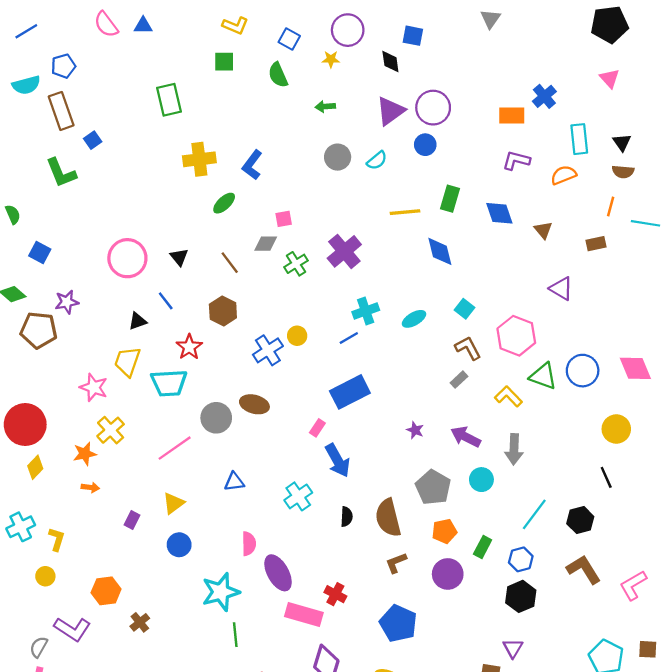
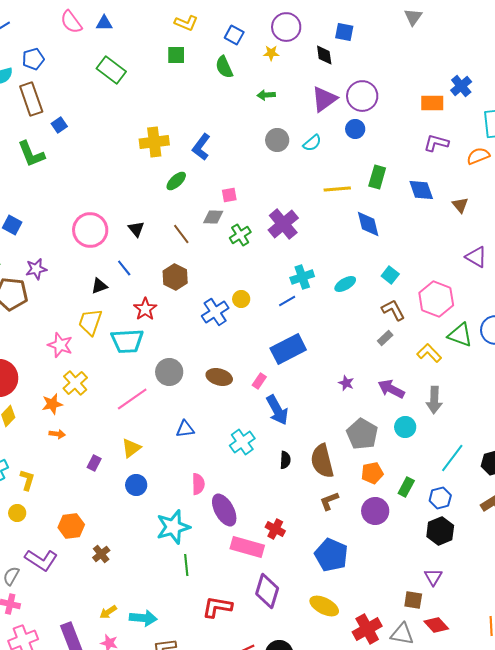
green rectangle: (169, 100) -> (111, 70), moved, turned -40
brown ellipse: (254, 404) -> (219, 377), moved

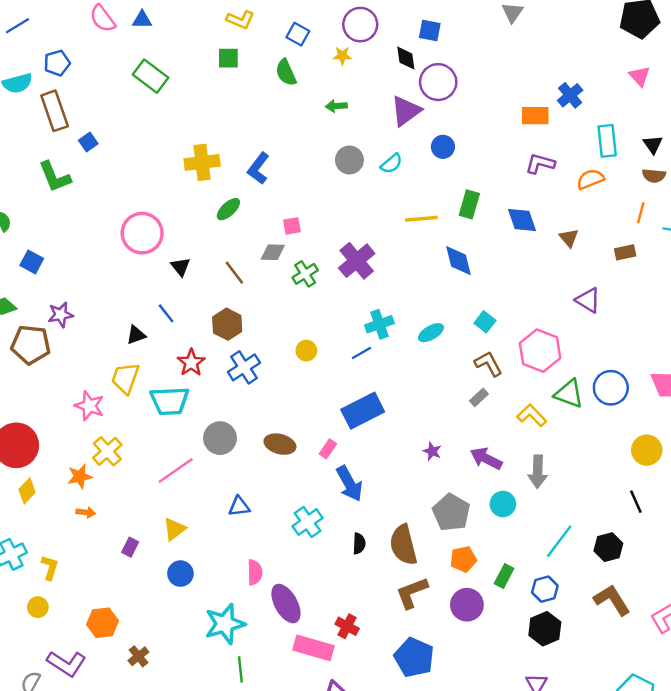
purple circle: (362, 96) -> (438, 82), moved
pink circle: (90, 230) -> (142, 233), moved
blue cross: (215, 312) -> (244, 367), moved
brown L-shape: (329, 501) -> (412, 593), size x1.4

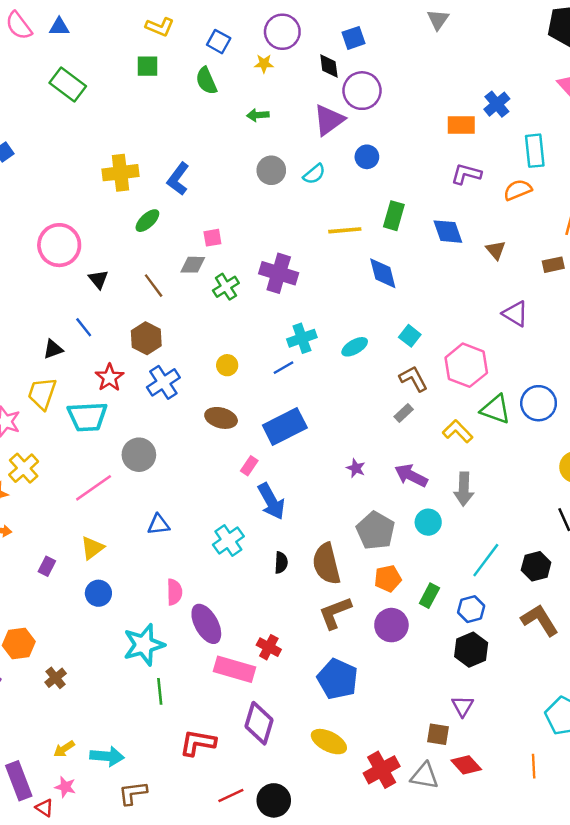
blue square: (430, 31) -> (353, 38), turned -30
purple cross: (357, 261) -> (279, 273), turned -33
brown ellipse: (280, 444) -> (221, 418), moved

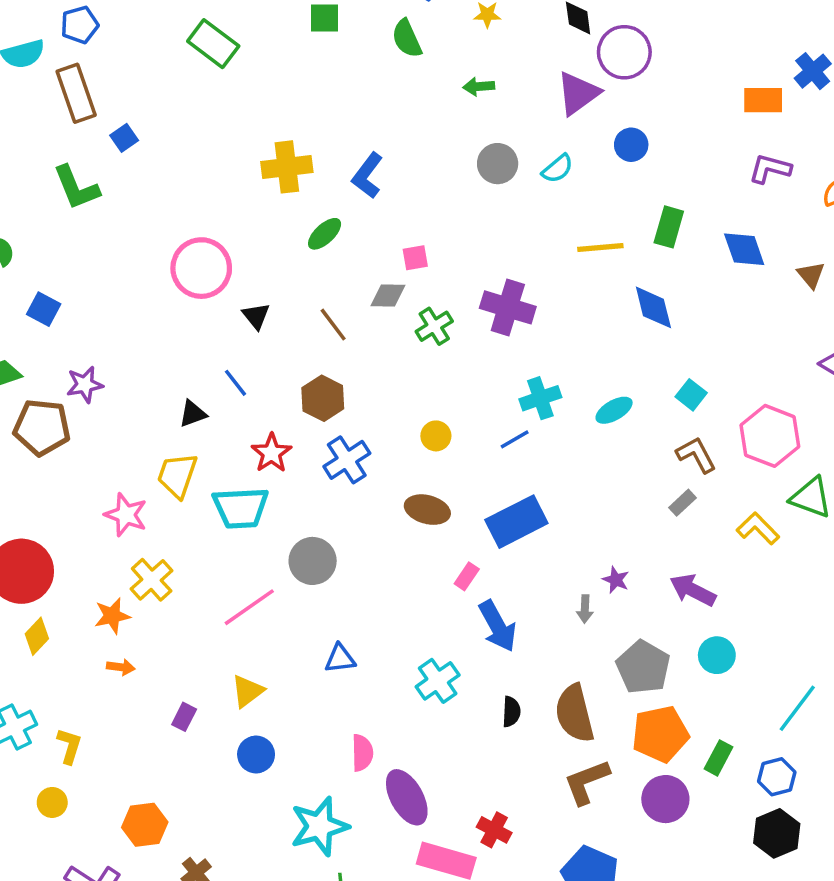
gray arrow: (464, 489) -> (585, 609), moved, size x0.6
orange pentagon: (388, 579) -> (660, 734), size x1.5

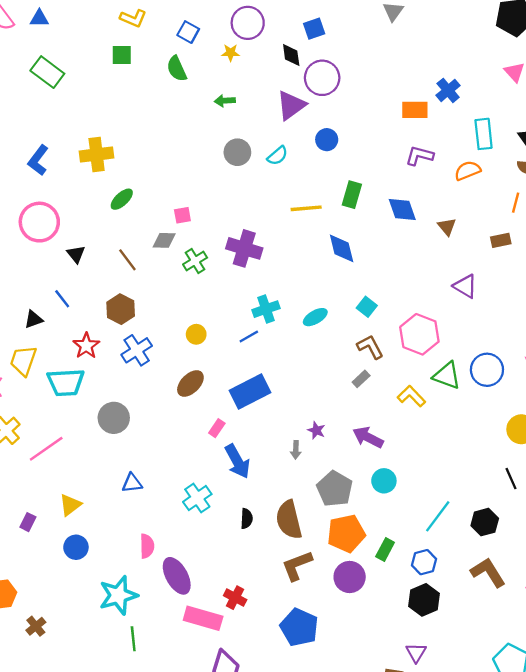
blue L-shape: (367, 176) -> (38, 160), moved
brown ellipse: (427, 510) -> (190, 384), turned -60
pink line: (249, 607) -> (46, 449), moved

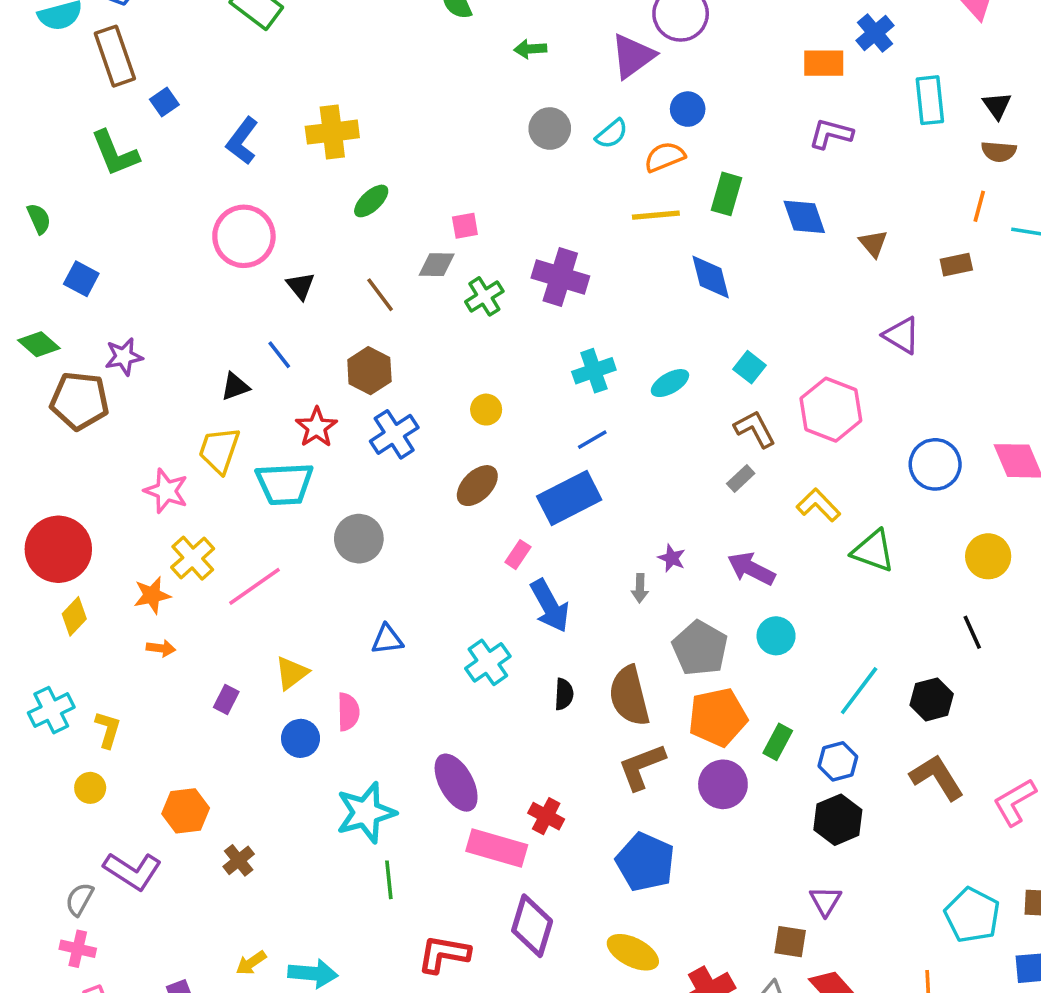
orange semicircle: (468, 171) -> (665, 157), moved
blue line: (249, 337) -> (592, 440), moved
green triangle: (447, 375) -> (873, 551), moved
pink semicircle: (147, 546) -> (348, 712), moved

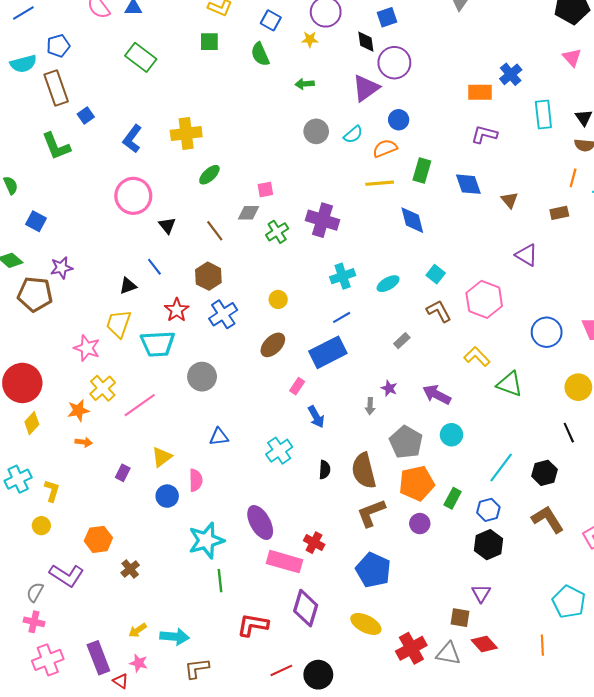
gray rectangle: (741, 479) -> (402, 341), moved
blue arrow: (550, 606) -> (316, 417), size x0.7
purple circle: (723, 784) -> (420, 524), size x0.7

